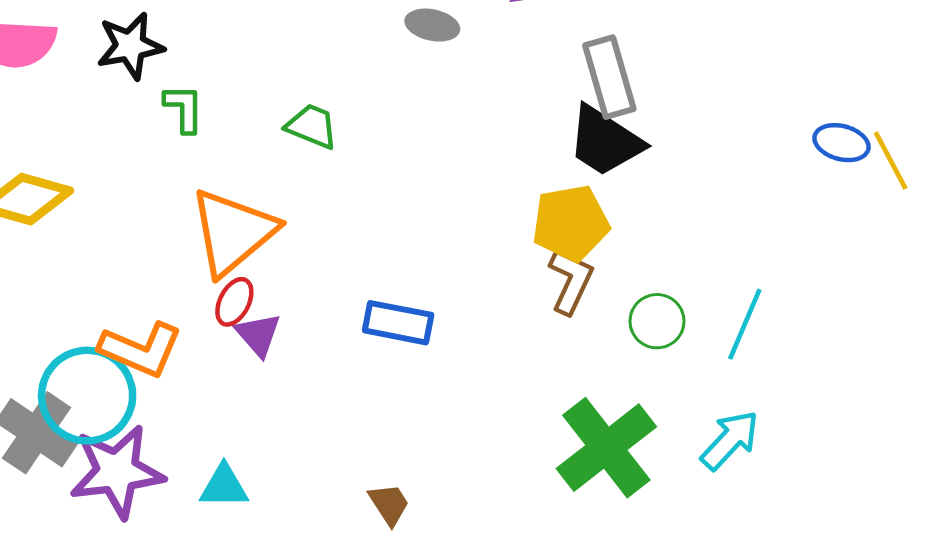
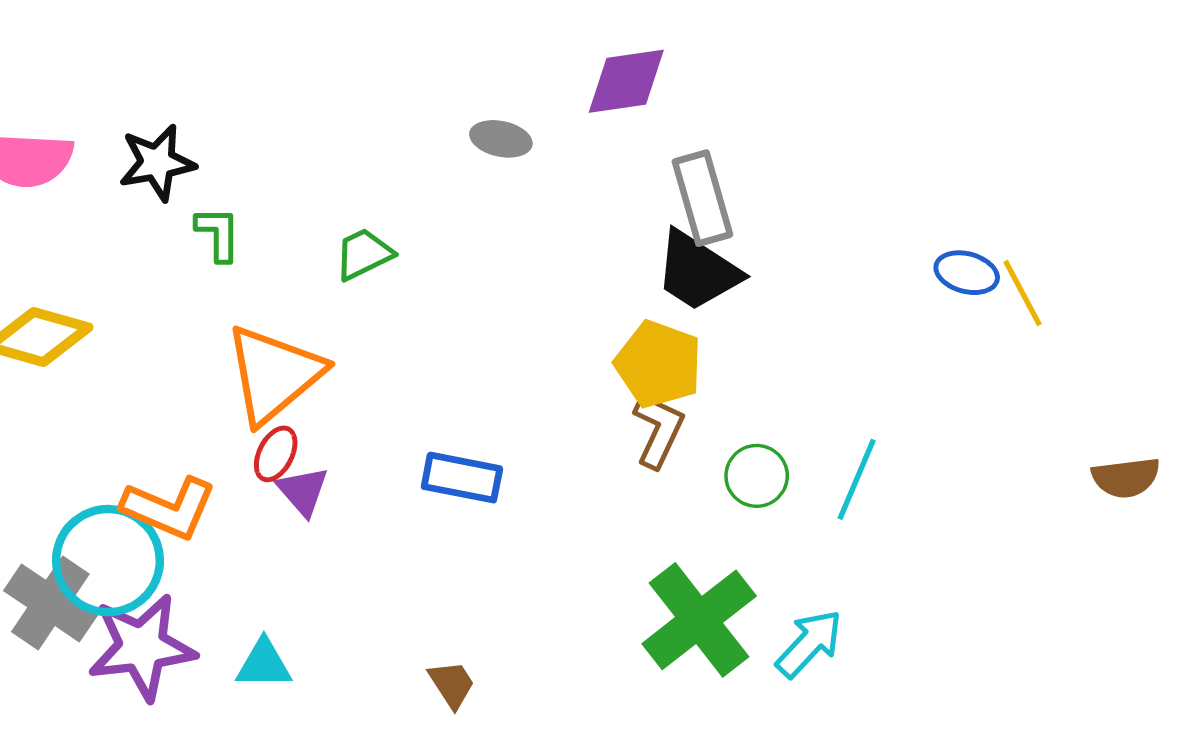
green trapezoid: (312, 126) -> (364, 254), turned -48
yellow pentagon: (571, 223) -> (658, 364), turned 30
cyan arrow: (730, 440) -> (809, 644), moved

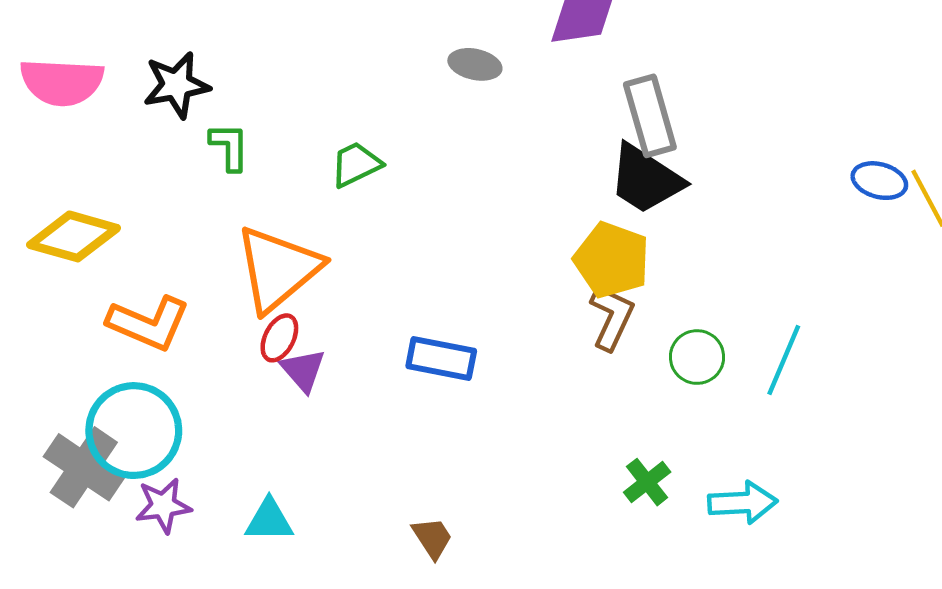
orange L-shape: (169, 508) -> (149, 323), moved
green cross: (699, 620) -> (647, 482), size x0.5
cyan arrow: (809, 644) -> (743, 503), turned 44
purple star: (142, 647) -> (163, 506), size x0.6

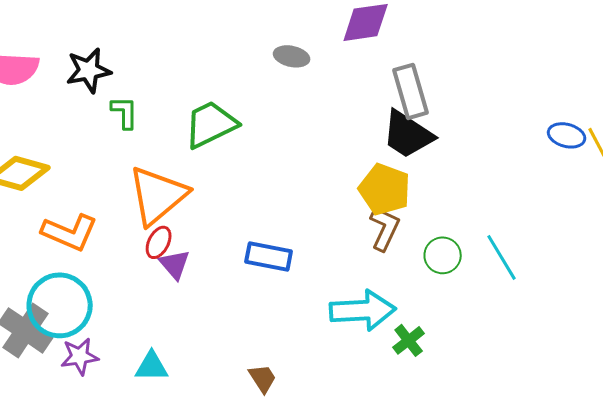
green trapezoid: (356, 164) -> (211, 124), size x1.5
cyan line: (784, 360) -> (502, 257), turned -54
cyan arrow: (743, 503) -> (363, 310), moved, size x1.4

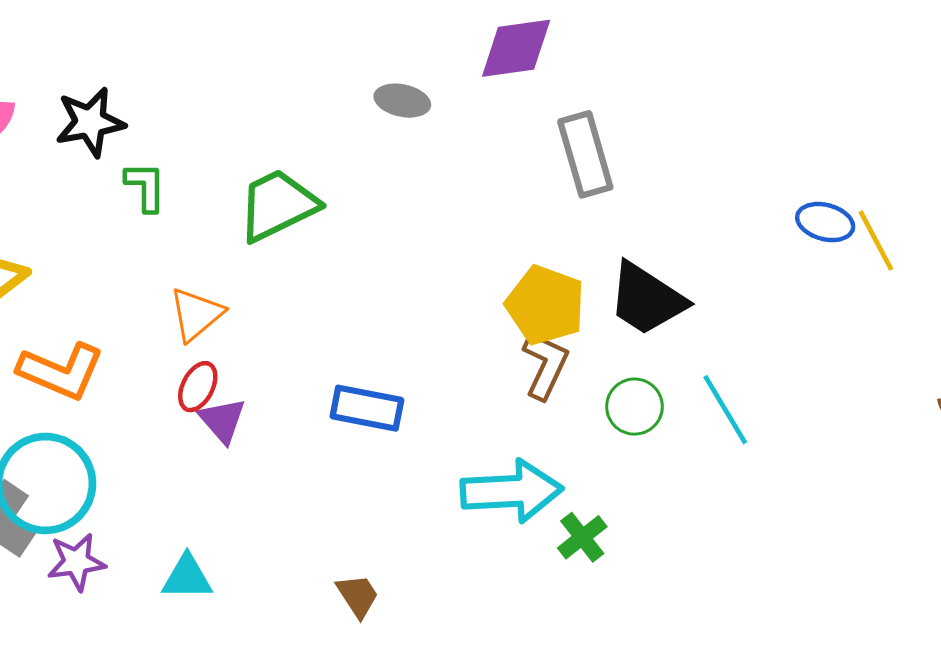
black trapezoid: (408, 134) -> (647, 299), moved
orange triangle: (158, 195) -> (196, 314), size x0.6

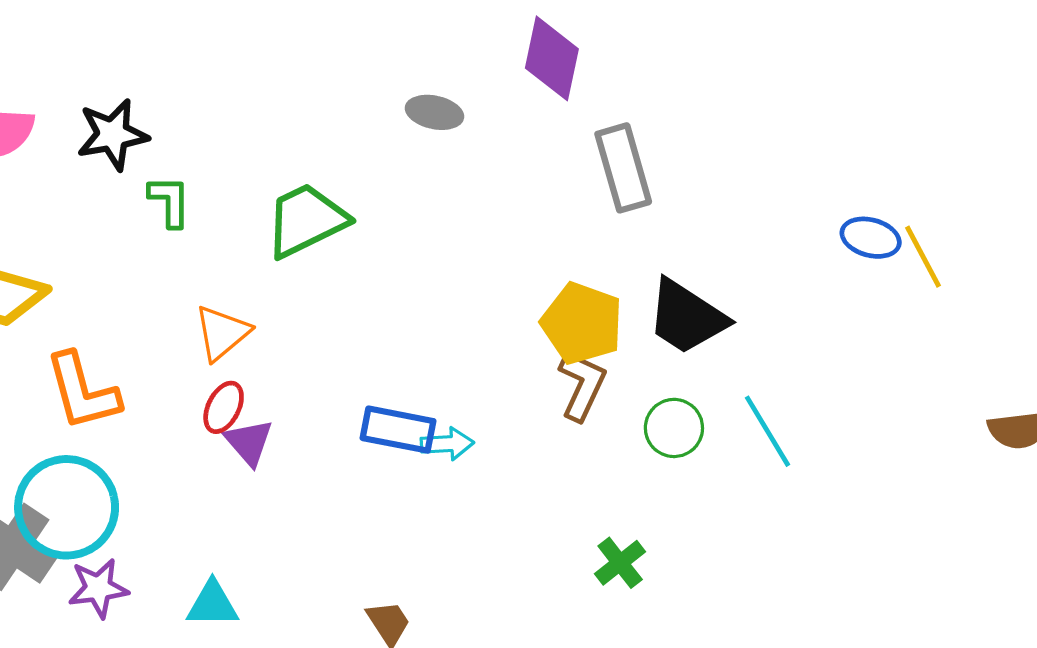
purple diamond: (516, 48) -> (552, 58), turned -70
orange L-shape: (61, 371) -> (82, 391), turned 52
cyan arrow: (511, 491) -> (447, 444), moved, size x0.5

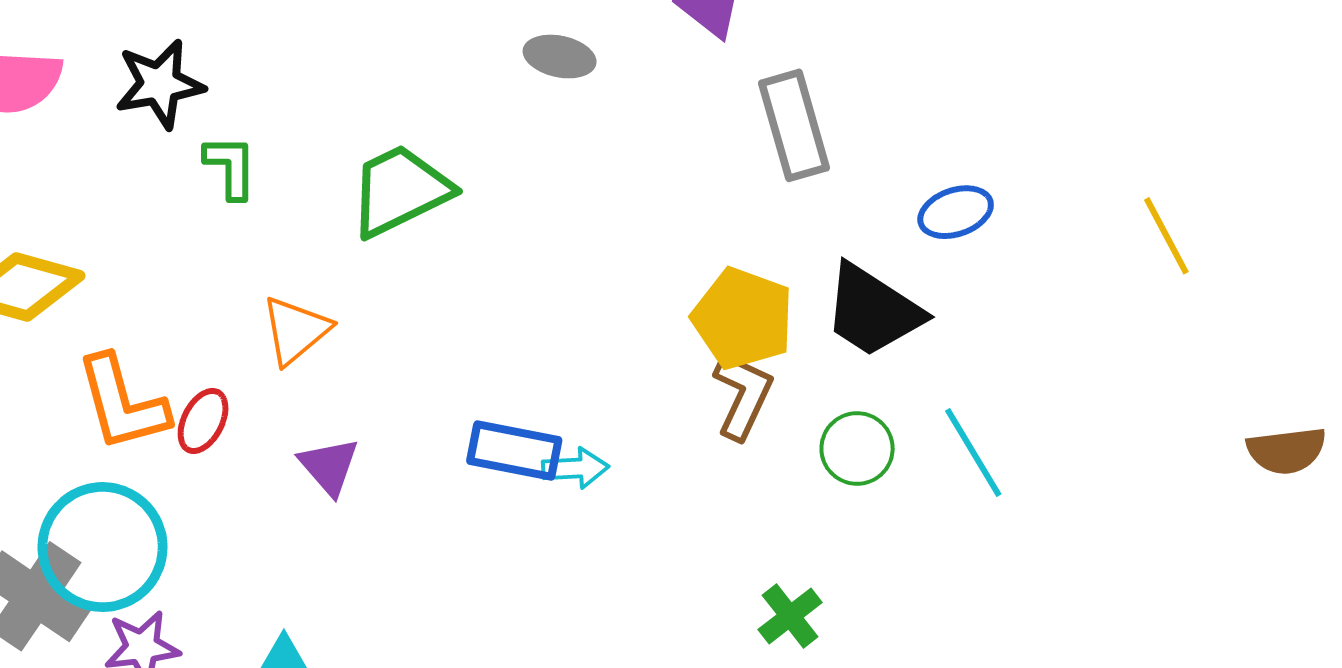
blue ellipse: (871, 238) -> (956, 212), moved, turned -34
red ellipse: (224, 407) -> (203, 421), moved

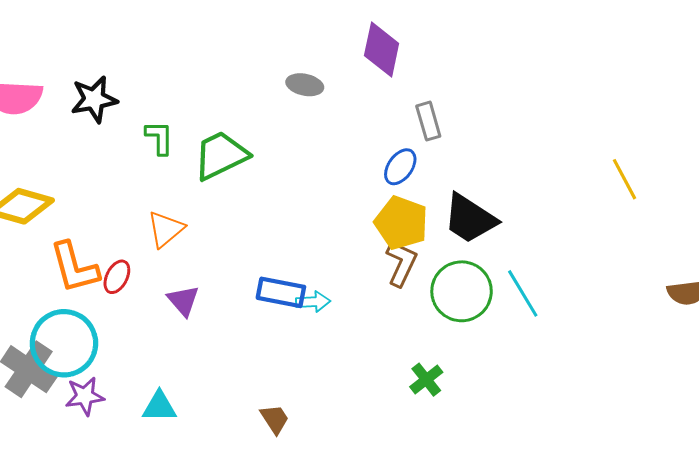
gray rectangle: (794, 125) -> (428, 121), size x0.7
green L-shape: (231, 167) -> (159, 138), moved
blue ellipse: (956, 212) -> (400, 167), moved, turned -36
green circle: (857, 449) -> (462, 291), size x1.6

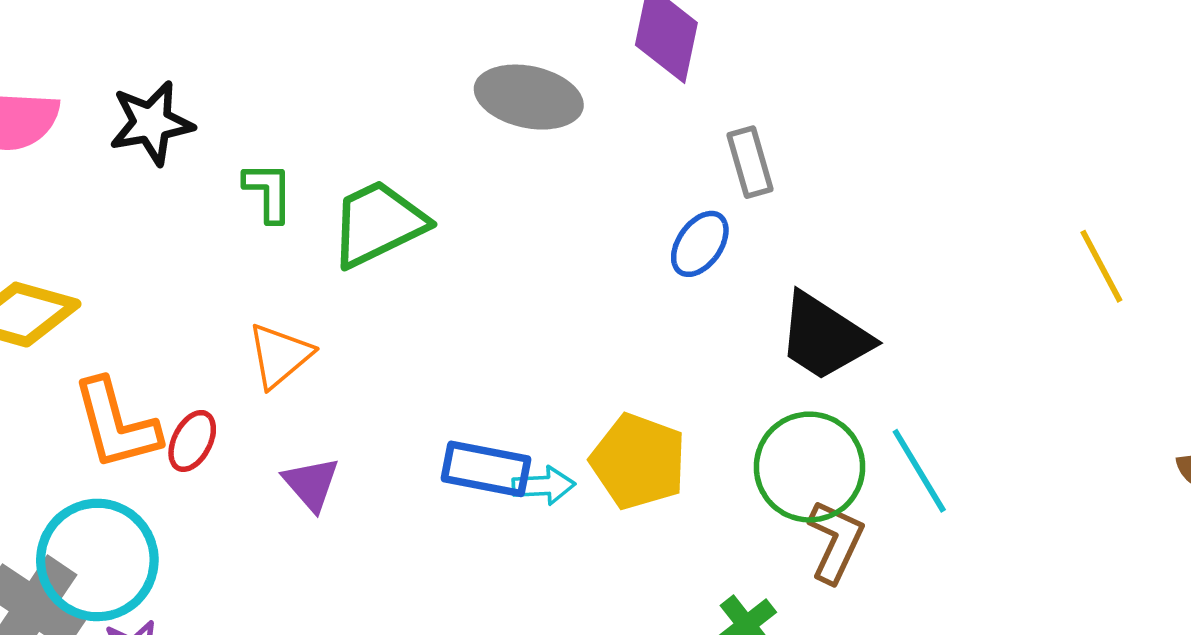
gray ellipse: (305, 85) -> (529, 97), size x1.6
yellow pentagon: (401, 223) -> (638, 461), moved
brown L-shape: (401, 263) -> (836, 541), moved

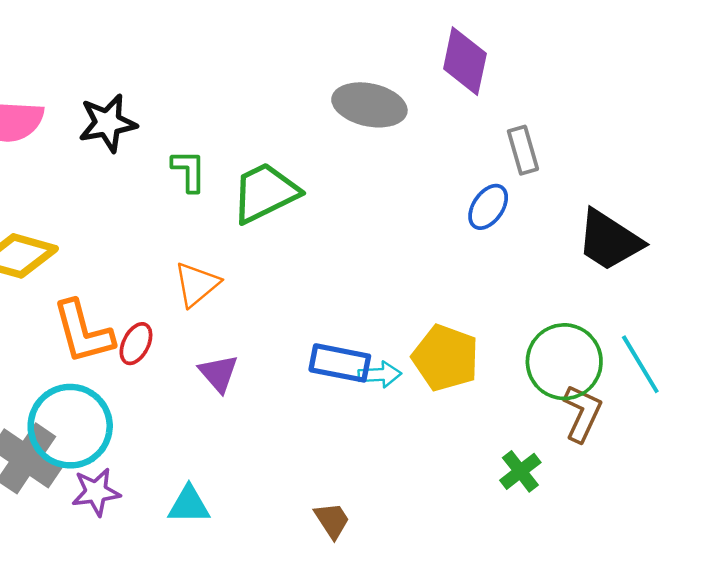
black trapezoid: (824, 337) -> (609, 240), moved

